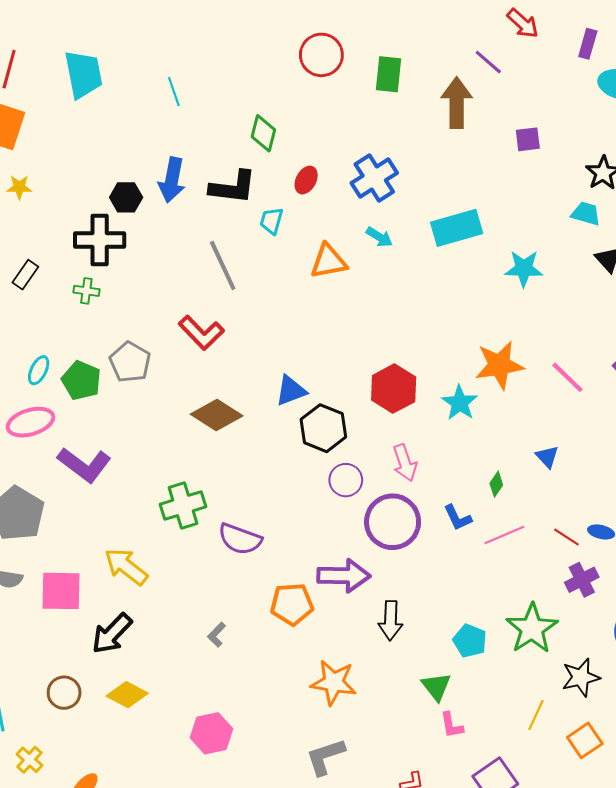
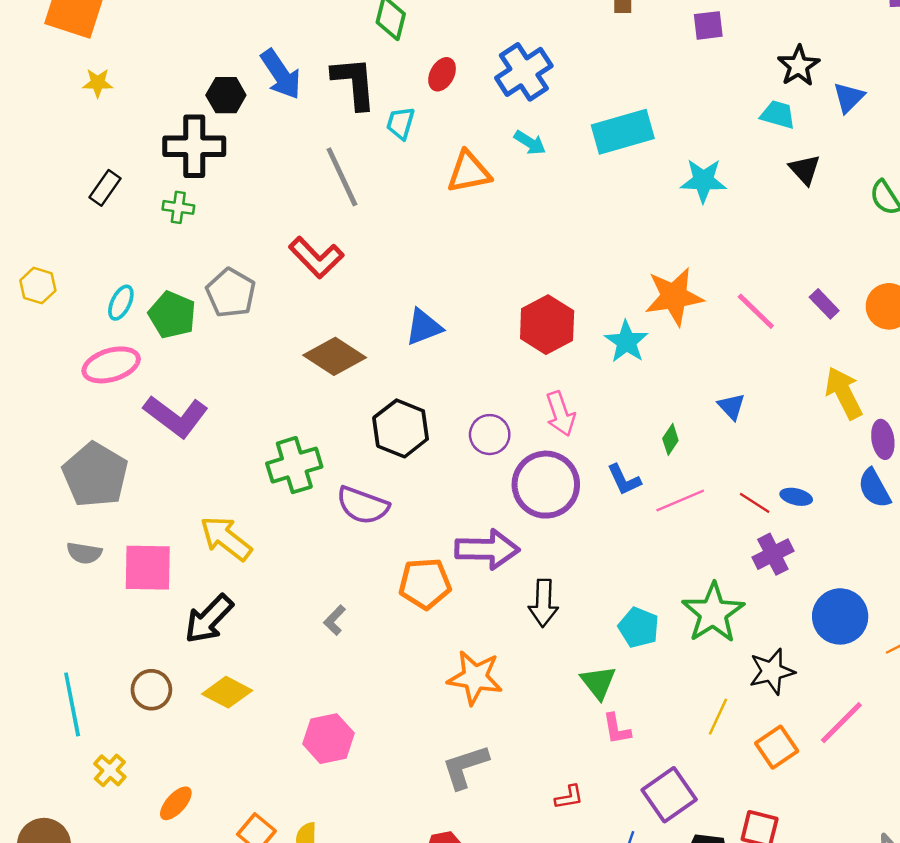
blue arrow: (172, 180) -> (281, 74), turned -45
black L-shape: (233, 187) -> (354, 83), turned -102
black hexagon: (323, 428) -> (401, 428), moved

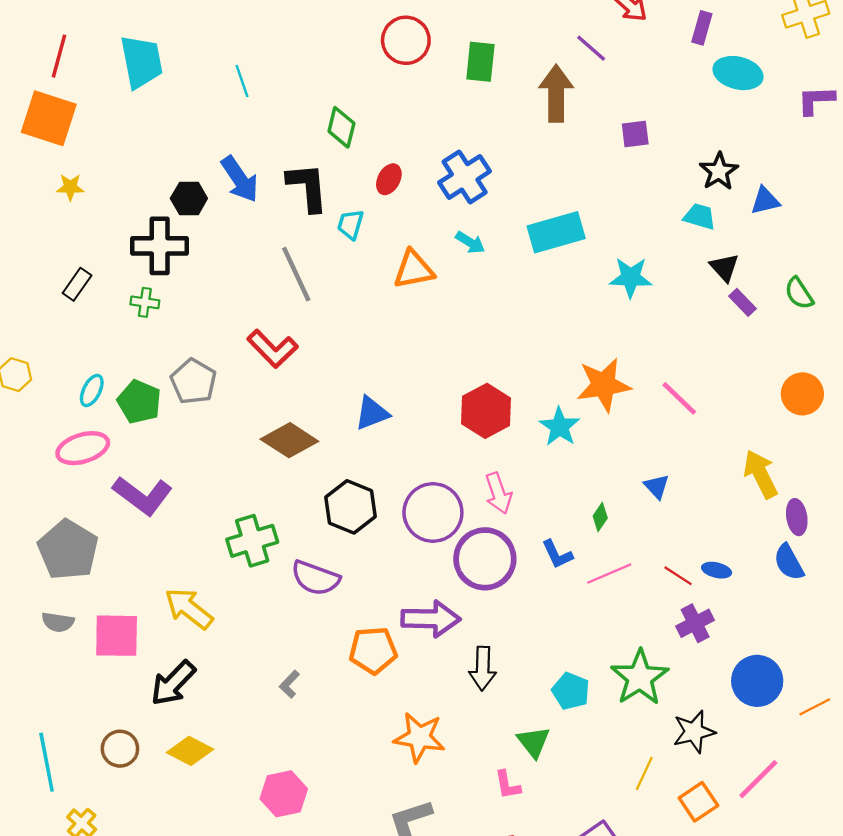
blue triangle: (849, 98) -> (765, 201), turned 32
purple rectangle: (824, 304) -> (743, 302), moved
purple circle: (490, 435) -> (433, 513), size x1.6
pink L-shape: (617, 729) -> (508, 785), moved

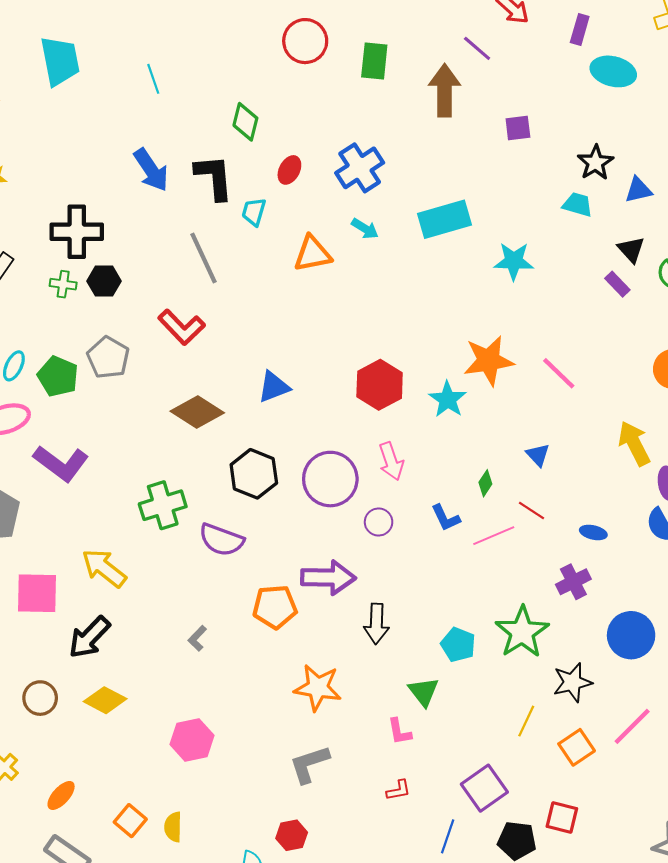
black hexagon: (189, 198) -> (104, 281), moved
black triangle: (724, 267) -> (631, 250), moved
purple circle: (485, 559) -> (379, 522), size x0.5
red line: (678, 576) -> (532, 510), moved

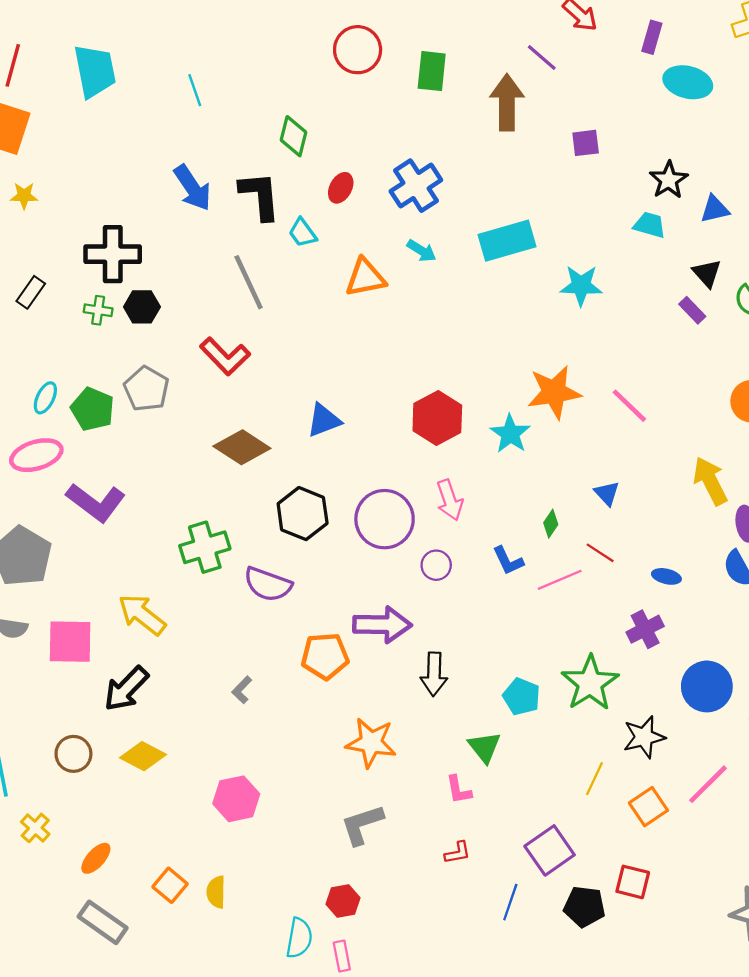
cyan trapezoid: (254, 212) -> (303, 233), turned -52

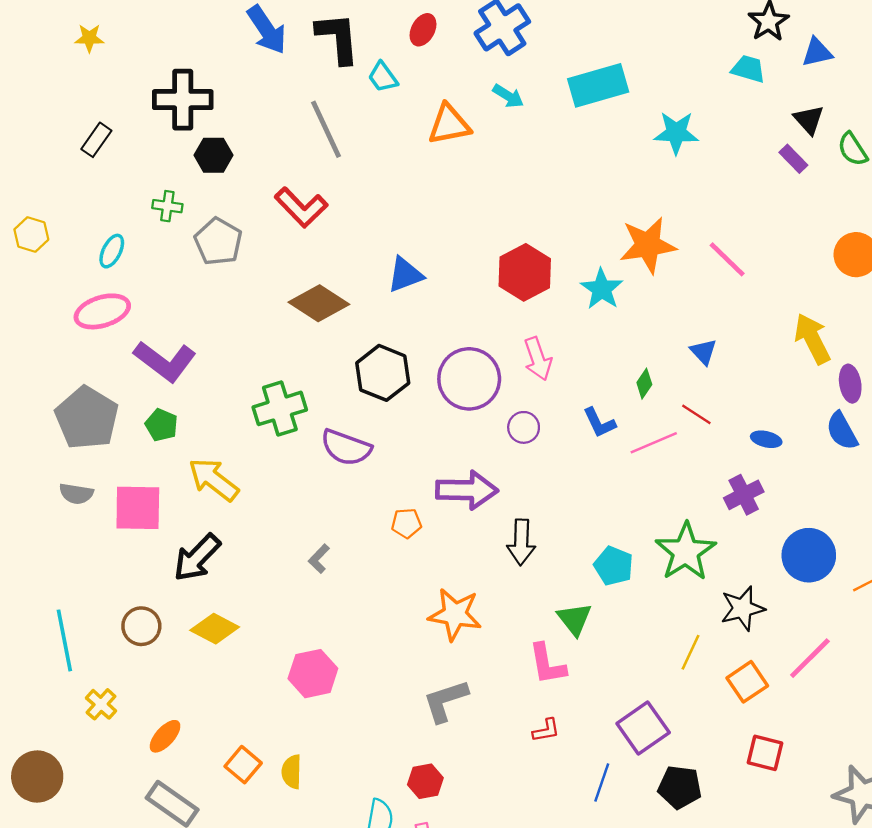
green cross: (98, 310) -> (167, 206), moved
green pentagon: (93, 409) -> (161, 425), moved, size x0.7
orange pentagon: (325, 656) -> (406, 523), size x0.6
pink L-shape: (459, 790) -> (547, 664), size x1.4
red square: (633, 882) -> (765, 753), moved

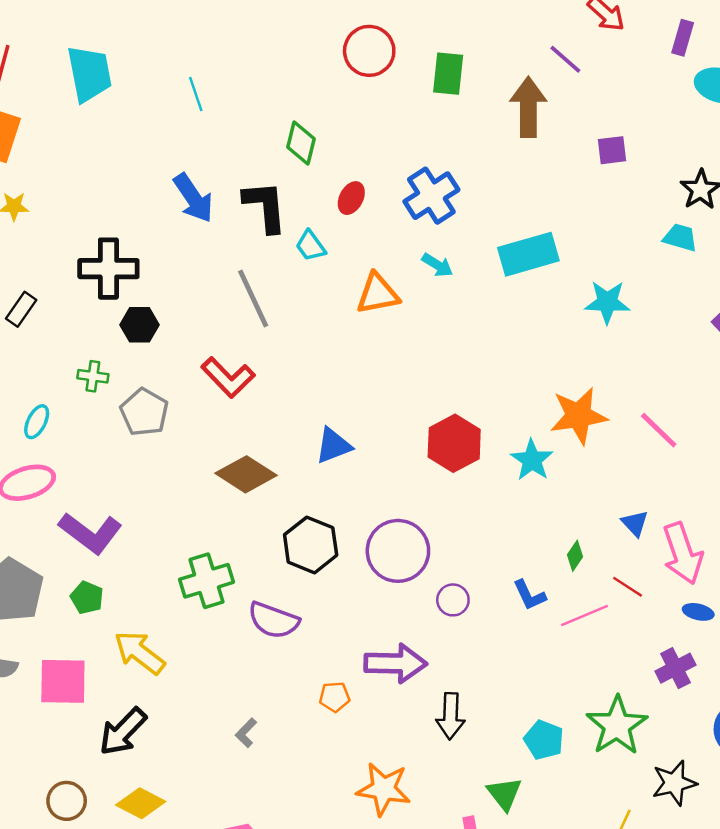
pink arrow: (538, 359) -> (683, 553), moved, size x1.4

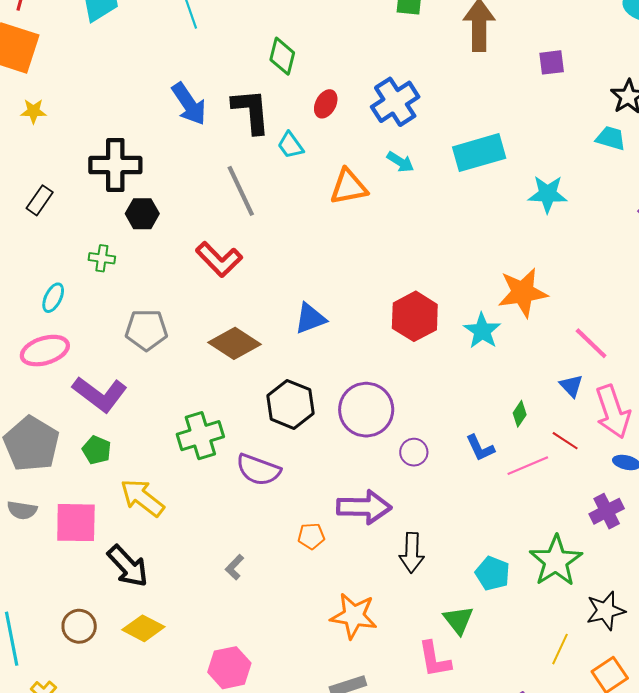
gray pentagon: (144, 412) -> (146, 330), moved, turned -30
pink line: (659, 430) -> (591, 343), moved
black arrow: (123, 732) -> (128, 566), turned -87

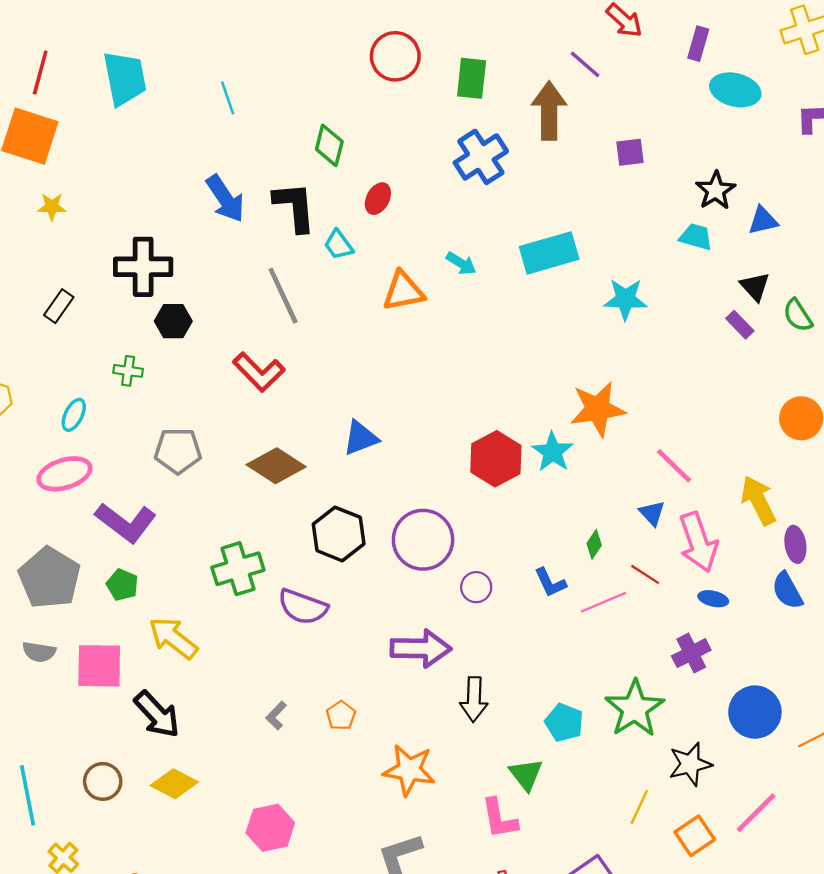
blue cross: (395, 102) -> (481, 157), moved
red hexagon: (415, 316) -> (496, 459), moved
orange pentagon: (311, 536) -> (341, 716), moved, turned -30

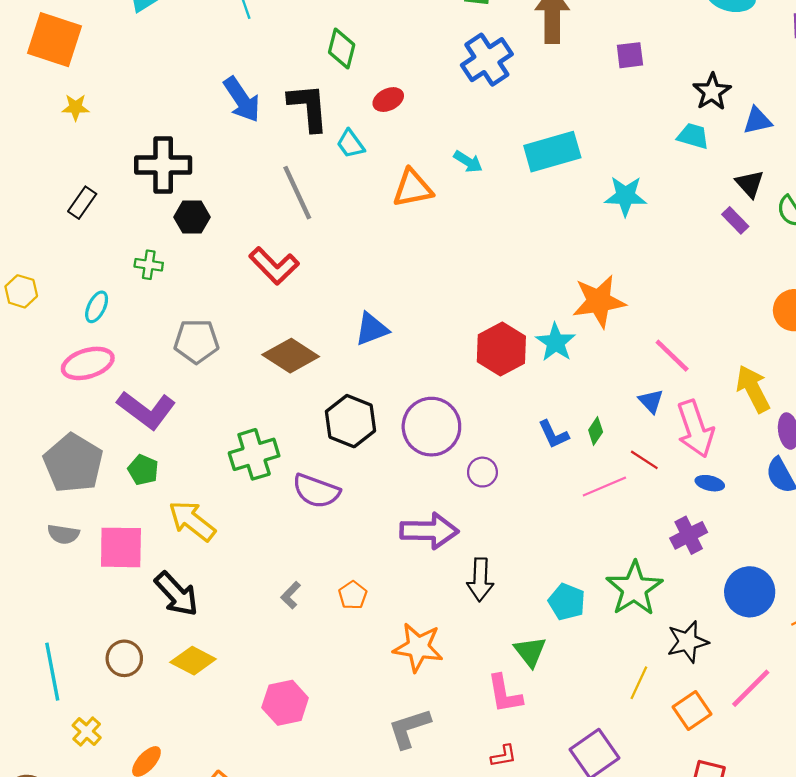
red ellipse: (378, 199) -> (388, 100), turned 36
blue L-shape: (550, 583) -> (553, 434), moved

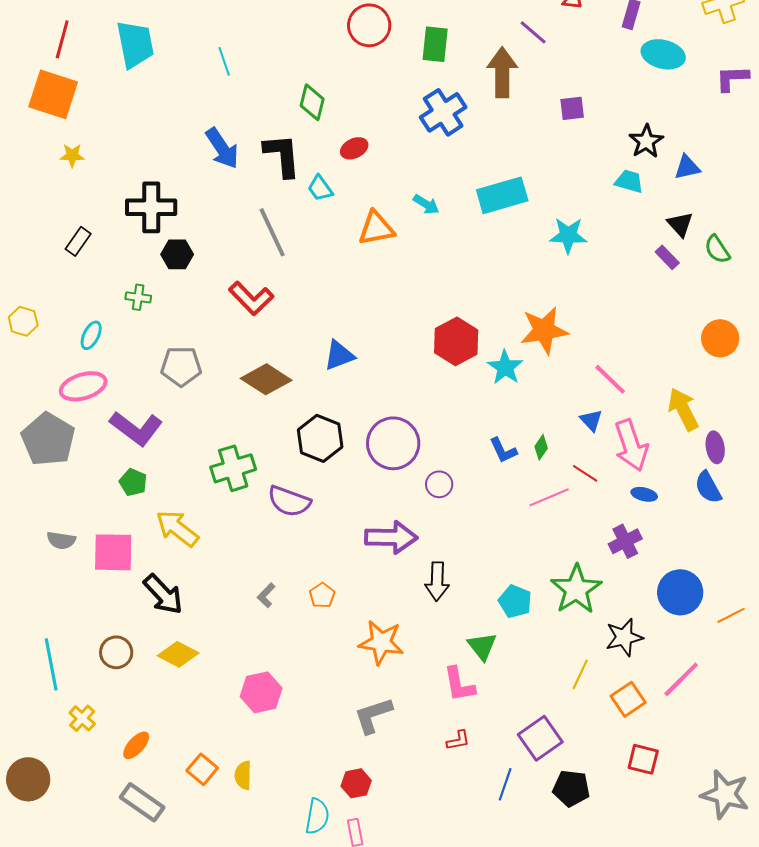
red hexagon: (501, 349) -> (456, 341), moved
gray pentagon: (73, 463) -> (48, 439), moved

